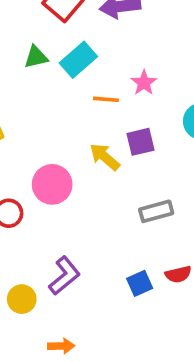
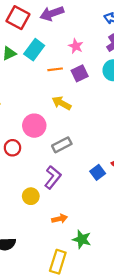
pink star: (144, 83) -> (76, 46), moved
purple square: (141, 142) -> (80, 73), moved
gray rectangle: (156, 211) -> (62, 145), moved

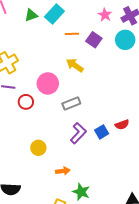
pink star: (76, 46) -> (105, 15), moved
purple square: (80, 73) -> (94, 40), turned -35
purple L-shape: (53, 177) -> (78, 133), moved

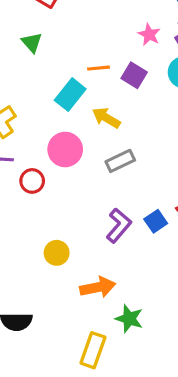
cyan rectangle: (54, 14) -> (70, 95), moved
green triangle: (31, 15) -> (32, 42), turned -48
gray rectangle: (71, 104) -> (120, 161), moved
orange arrow: (63, 171) -> (98, 287), size x1.5

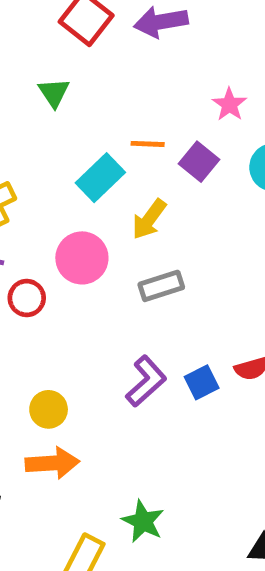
yellow arrow: (106, 118) -> (149, 219), turned -92
orange arrow: (98, 287) -> (52, 463), moved

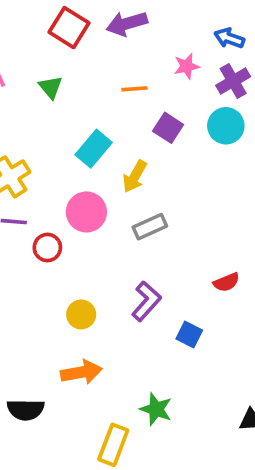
pink star: (229, 104) -> (186, 66), moved, turned 30
orange line: (148, 144) -> (134, 89), moved
blue square: (202, 382) -> (189, 335), moved, turned -30
yellow circle: (49, 409) -> (81, 314), moved

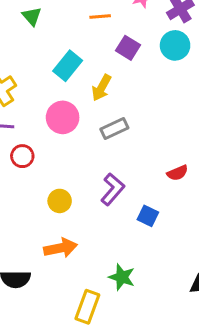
red circle: (47, 248) -> (22, 156), moved

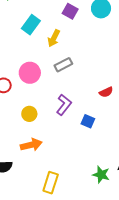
pink circle: (63, 117) -> (30, 73), moved
green star: (122, 277) -> (101, 175), moved

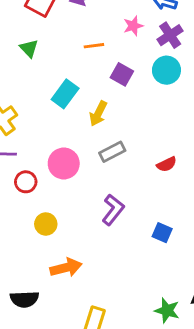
red semicircle: (106, 92) -> (167, 164), moved
yellow circle: (29, 114) -> (46, 224), moved
blue square: (88, 121) -> (162, 233), moved

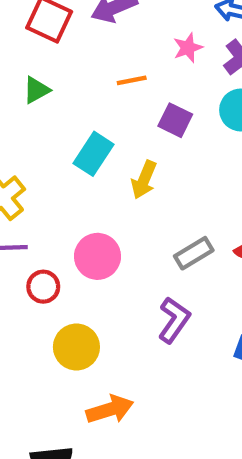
green triangle: (29, 48) -> (36, 90), turned 48
gray rectangle: (112, 152) -> (194, 253), moved
yellow circle: (46, 224) -> (76, 347), size x1.4

